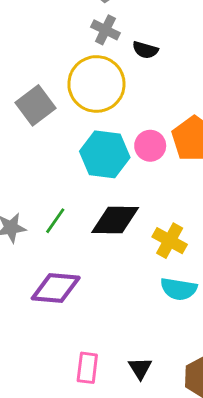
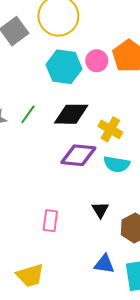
purple diamond: (56, 288) -> (78, 155), moved
black triangle: (140, 368) -> (100, 210), moved

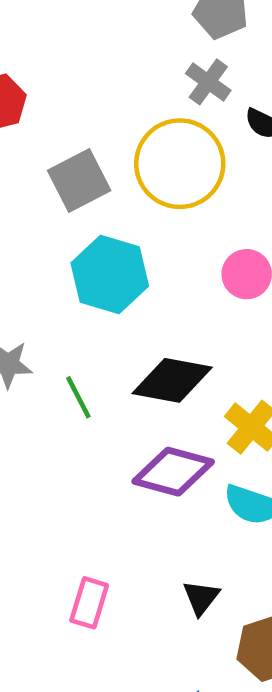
cyan hexagon: (64, 67) -> (110, 275), moved
green line: (28, 114) -> (78, 397), moved, turned -72

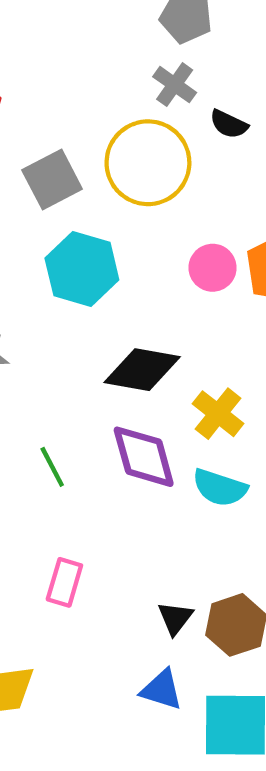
green line: (78, 397) -> (52, 467), moved
purple diamond: (173, 472) -> (144, 457), turned 60
black triangle: (201, 598) -> (175, 618), moved

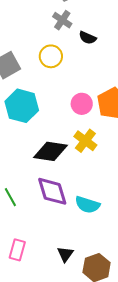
yellow circle: (148, 163) -> (51, 56), size x0.6
yellow cross: (218, 414) -> (85, 141), moved
black triangle: (175, 618) -> (65, 254), moved

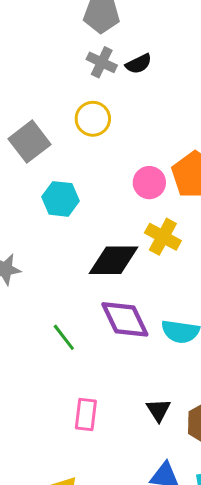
black semicircle: (88, 38) -> (139, 64), moved, turned -42
cyan hexagon: (22, 106) -> (60, 199), size x0.7

